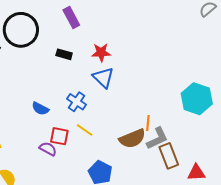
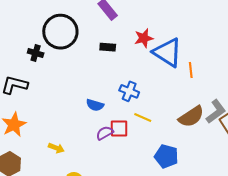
blue triangle: (103, 78) -> (167, 52), moved, size x1.4
orange line: (148, 123) -> (191, 70), moved
purple semicircle: (48, 149) -> (105, 133), moved, turned -48

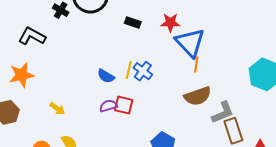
orange line: (191, 70) -> (196, 65), moved
brown semicircle: (191, 117) -> (198, 96), moved
yellow line: (143, 118) -> (129, 70), moved, turned 66

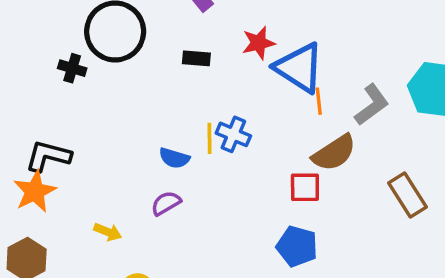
black L-shape: (32, 36) -> (48, 156), moved
red square: (124, 105) -> (305, 187), moved
purple semicircle: (108, 106) -> (166, 203), moved
gray L-shape: (223, 113) -> (372, 105), moved

